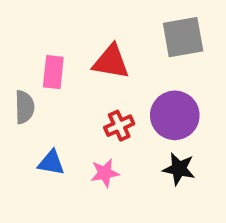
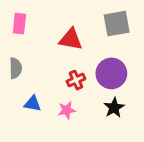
pink rectangle: (53, 72) -> (19, 24), moved
black star: (179, 169) -> (114, 108), turned 30

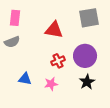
gray semicircle: (16, 68) -> (12, 42), moved, turned 70

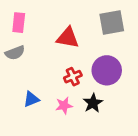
blue triangle: (25, 79) -> (31, 99), turned -32
black star: (87, 82) -> (93, 103), moved

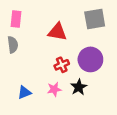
gray semicircle: (15, 53) -> (13, 45), turned -77
blue triangle: (31, 99) -> (24, 92), moved

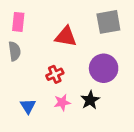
red cross: (62, 65) -> (55, 74), moved
blue triangle: (24, 92) -> (28, 106), turned -40

